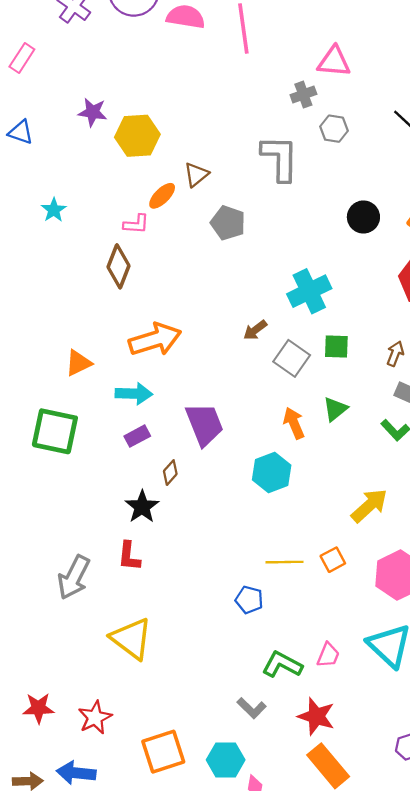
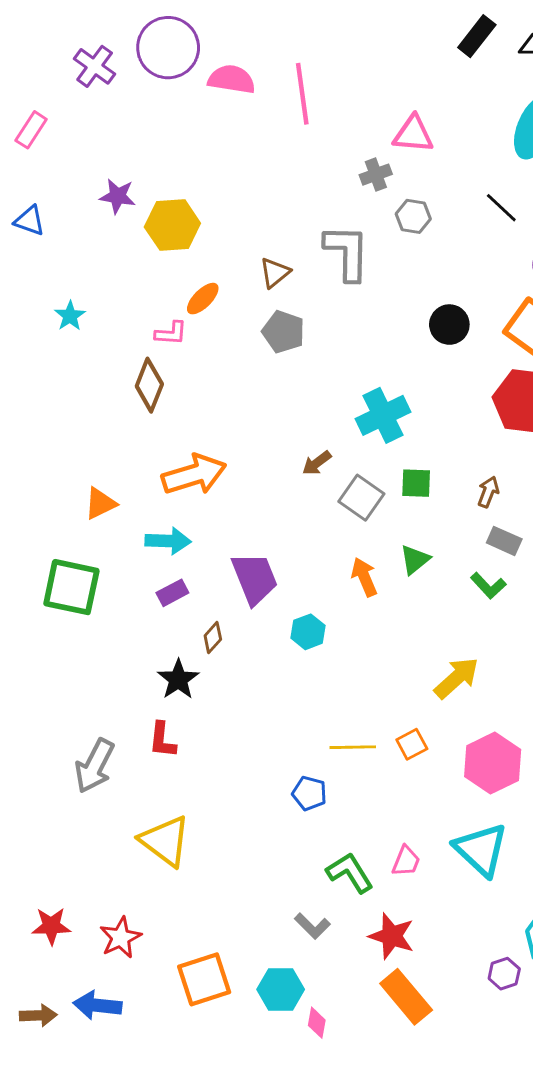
brown triangle: (196, 175) -> (275, 273), moved
cyan hexagon: (272, 473) -> (308, 632), moved, size x0.7
green L-shape: (282, 665) -> (350, 873), turned 30

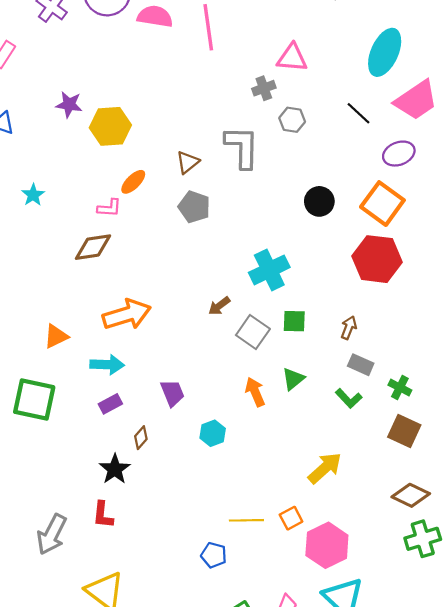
brown diamond: (149, 385) -> (93, 247), turned 60
purple trapezoid: (255, 578) -> (172, 393), size x0.7
pink hexagon: (493, 763) -> (327, 545), moved

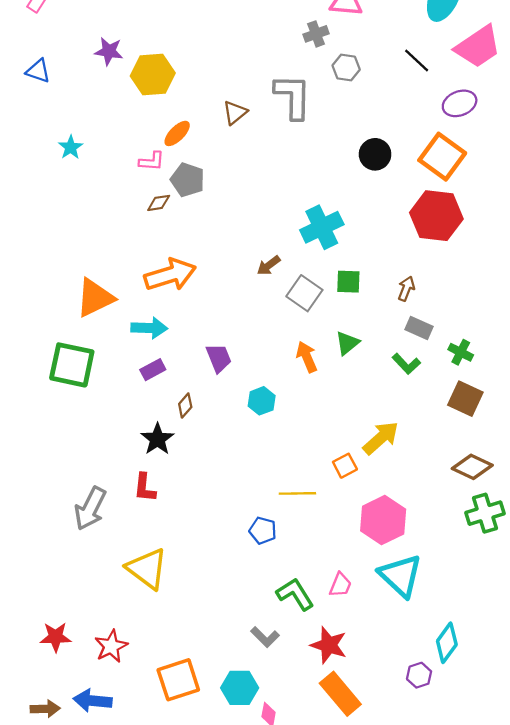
gray pentagon: (194, 207) -> (188, 180), moved
brown diamond: (93, 247) -> (159, 203), moved, size x0.6
orange triangle: (56, 336) -> (95, 298), size x1.5
orange square: (291, 518) -> (345, 466), moved

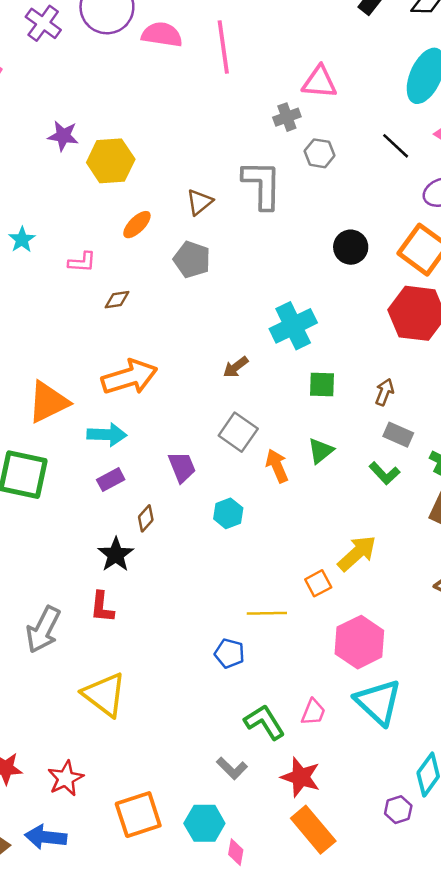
pink L-shape: (152, 161) -> (82, 262), moved
gray pentagon: (188, 180) -> (192, 260), moved
gray square: (304, 293) -> (238, 432), moved

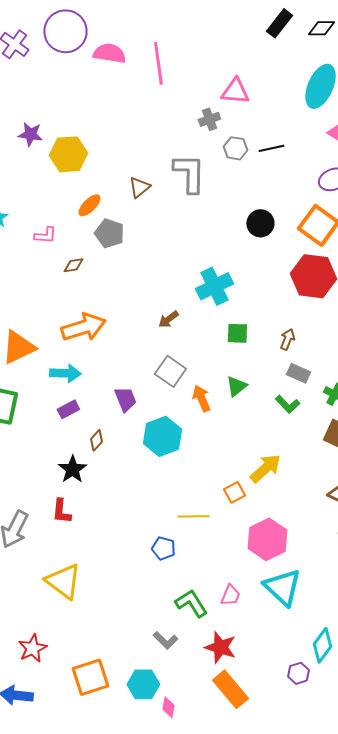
black line: (396, 146) -> (271, 148), moved, turned -55
gray pentagon: (192, 260) -> (109, 233), moved
cyan hexagon: (228, 513) -> (162, 436), size x1.6

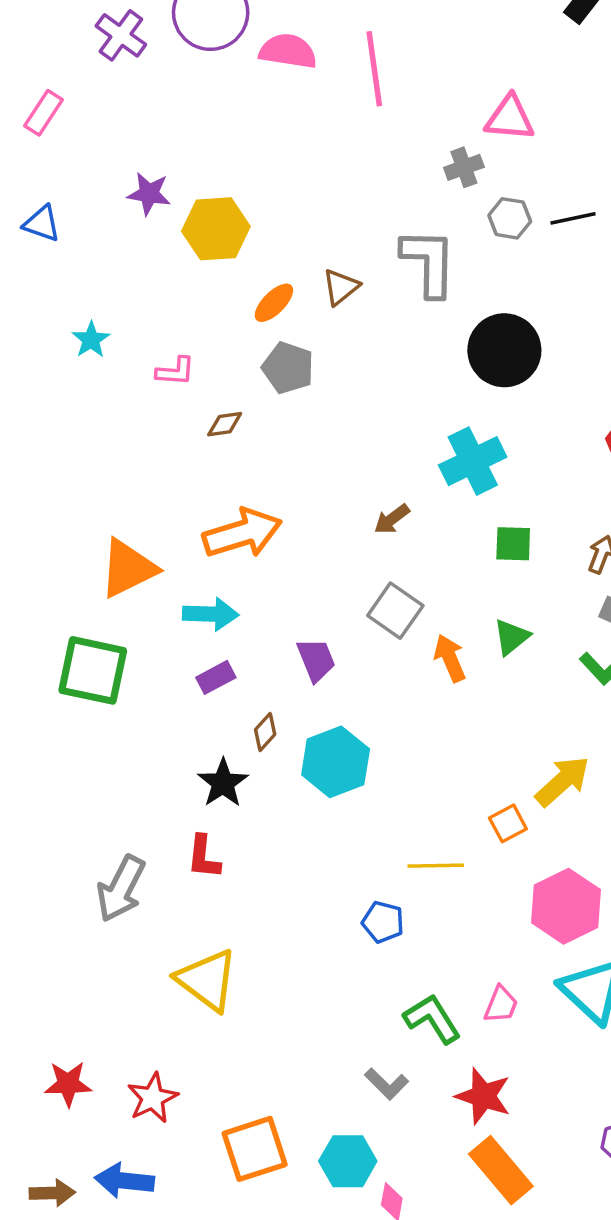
orange ellipse: (89, 205) -> (274, 303), moved
black circle: (260, 223) -> (504, 350), moved, size x1.5
cyan hexagon: (162, 436) -> (336, 762), moved

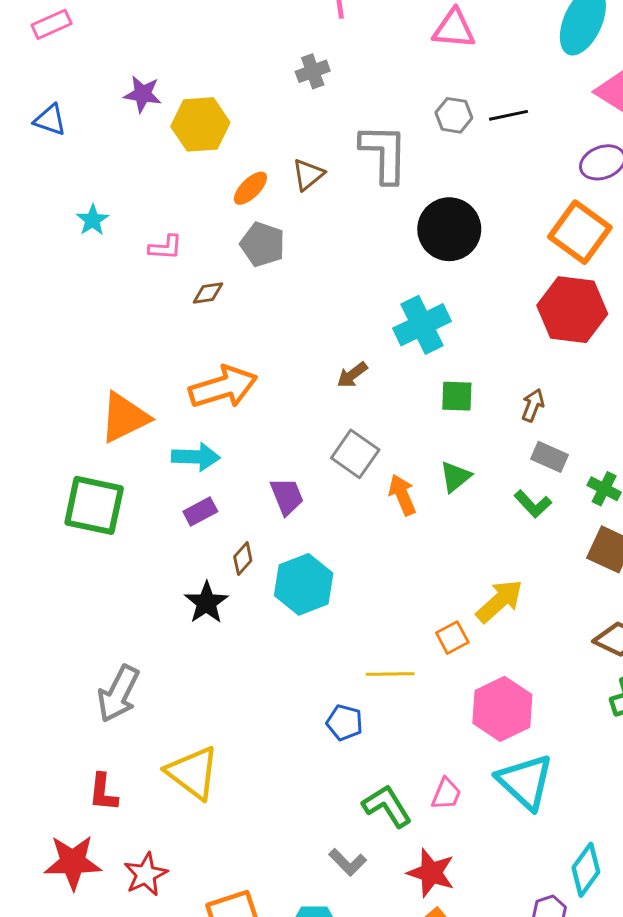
pink rectangle: (43, 113) -> (52, 24), turned 33
gray cross: (464, 167) -> (313, 71), moved
red L-shape: (204, 857) -> (103, 792), moved
red star: (68, 1084) -> (73, 862), size x1.4

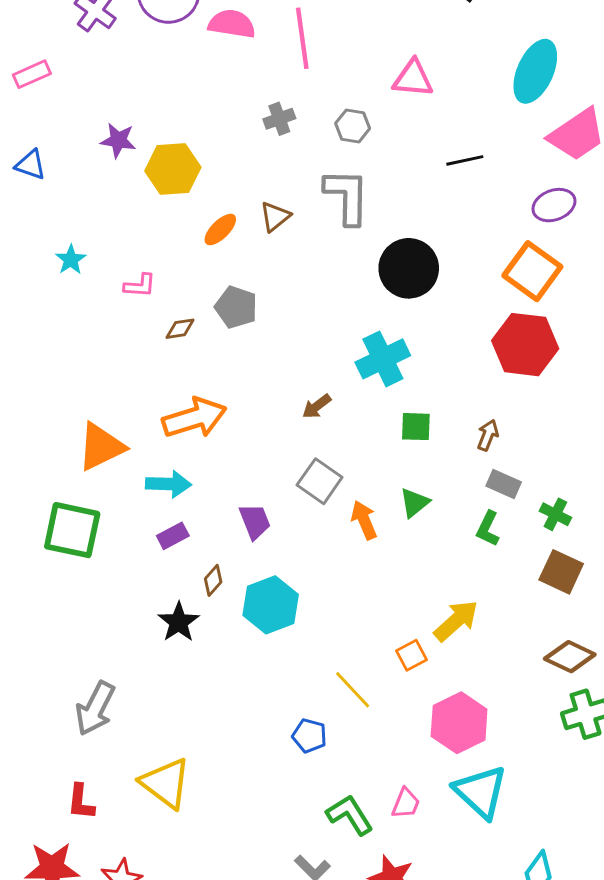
gray hexagon: (454, 115) -> (353, 126), moved
gray pentagon: (263, 244) -> (236, 307), moved
green L-shape: (533, 504) -> (488, 529), turned 69
yellow line: (390, 674) -> (353, 690), turned 48

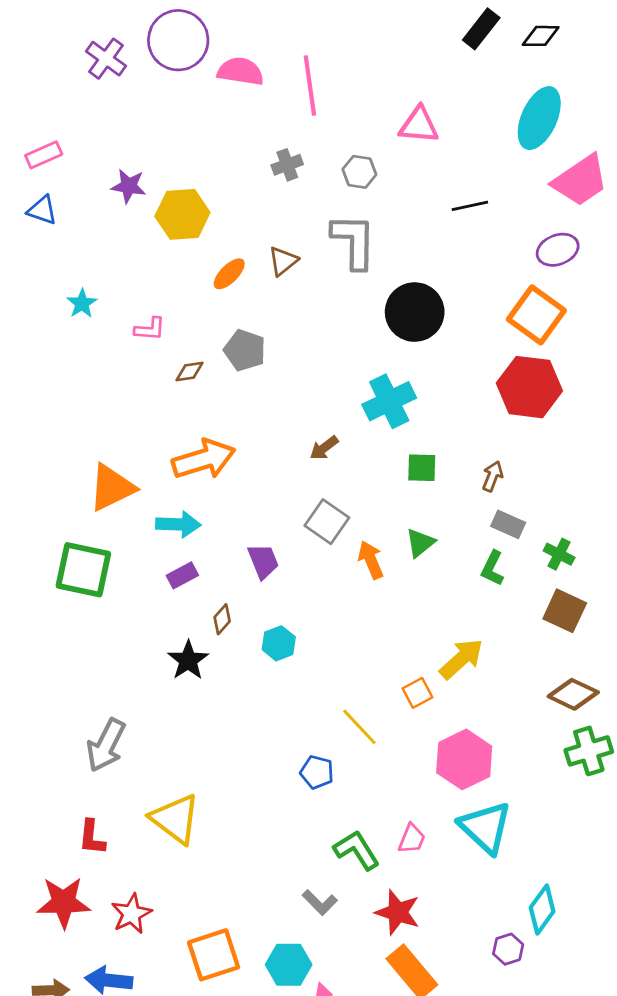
pink rectangle: (32, 74) -> (44, 155), moved
cyan hexagon: (271, 605) -> (279, 643), size x0.6

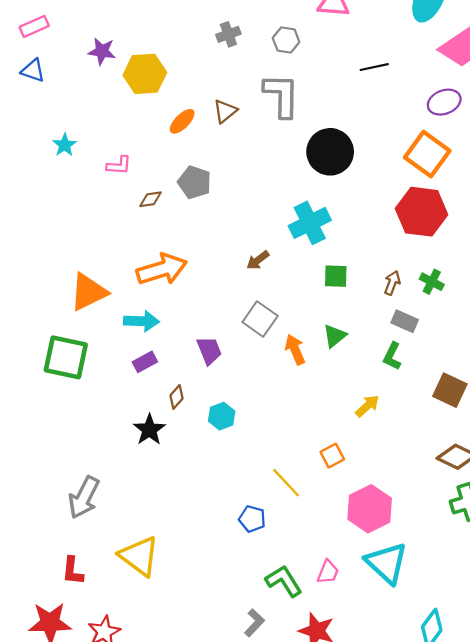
green cross: (559, 554) -> (432, 282), moved
yellow arrow: (461, 659) -> (367, 406), moved, size x0.7
gray L-shape: (320, 902) -> (254, 623), turned -92

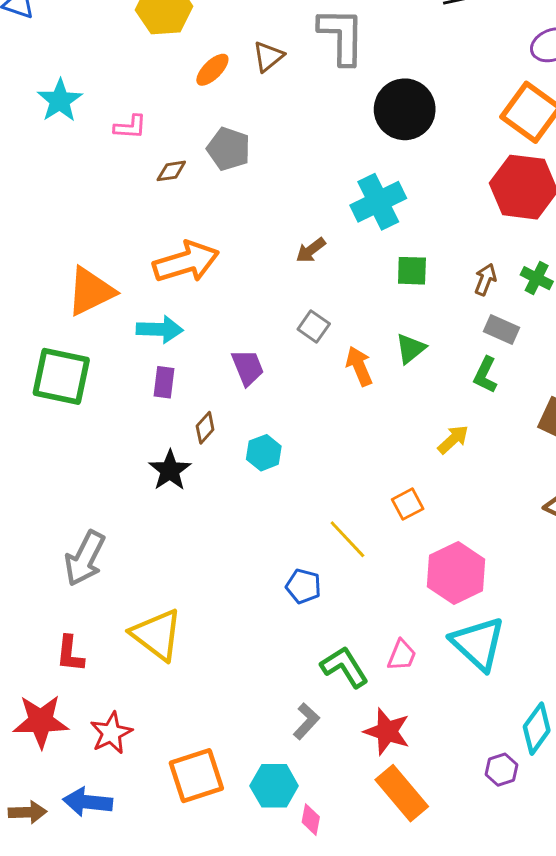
cyan star: (65, 145) -> (60, 101), size x1.4
gray square: (260, 319) -> (314, 326), size x0.7
purple rectangle: (145, 362) -> (164, 382), turned -55

